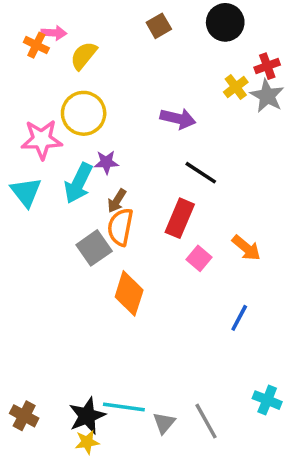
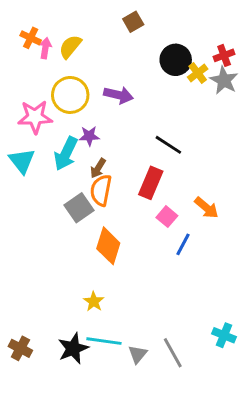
black circle: (225, 22) -> (176, 60), moved
pink arrow: (54, 33) -> (45, 48), moved, turned -84
purple arrow: (178, 119) -> (119, 95), moved
blue line: (239, 318) -> (183, 244), moved
yellow star: (87, 442) -> (94, 301), moved, turned -30

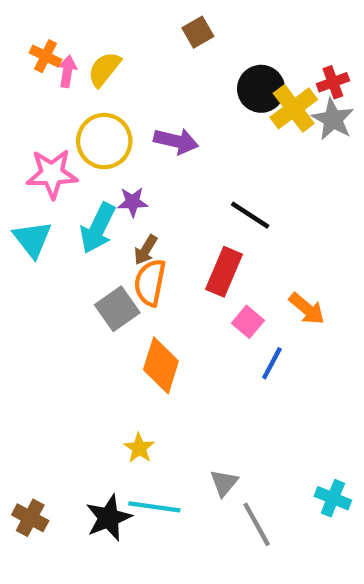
yellow cross: (198, 73) -> (294, 108), size x1.5
gray triangle: (138, 354) -> (224, 483), moved

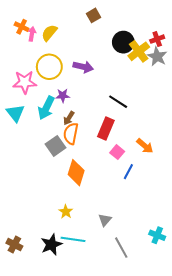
gray triangle: (224, 483) -> (105, 220), moved

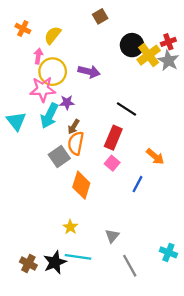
pink arrow: (32, 34) -> (38, 56), moved
pink star: (25, 82) -> (43, 89), moved
pink square: (117, 152) -> (112, 163), moved
brown cross: (14, 245) -> (28, 263), moved

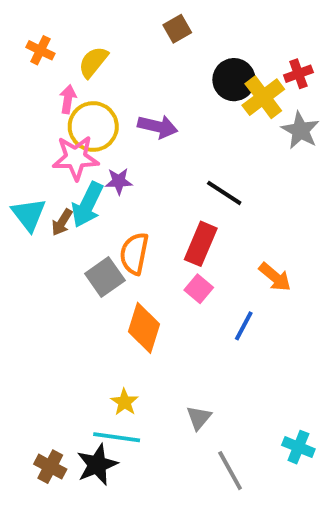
gray star: (168, 61) -> (300, 130), moved
brown arrow: (74, 127) -> (62, 222), moved
cyan line: (78, 257) -> (117, 437), moved

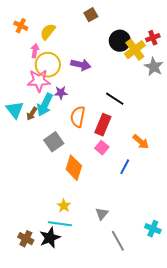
orange semicircle: (134, 254) -> (78, 117), moved

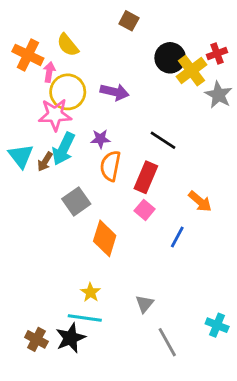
brown square: (91, 15) -> (129, 21), turned -32
orange cross: (21, 26) -> (28, 55), moved, size x1.5
yellow semicircle: (48, 32) -> (68, 45), turned -78
purple star: (61, 93) -> (100, 139), moved

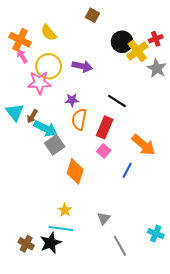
pink arrow: (49, 72) -> (22, 56), moved, turned -40
cyan arrow: (63, 149) -> (46, 129), moved, turned -90
orange arrow: (200, 201) -> (143, 145), size x1.4

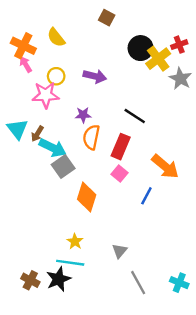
yellow circle: (49, 66) -> (56, 76), size x0.6
cyan cross: (156, 234) -> (179, 283), moved

